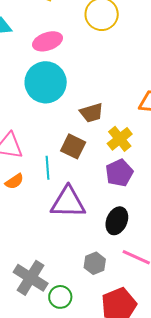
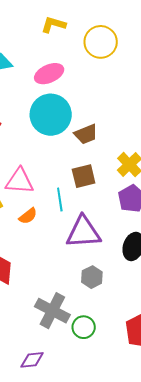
brown trapezoid: (92, 113) -> (86, 134), moved
brown square: (73, 146) -> (84, 176), turned -35
gray hexagon: (95, 263) -> (92, 277), moved

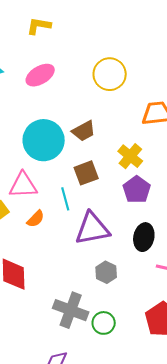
yellow circle: (101, 42) -> (110, 74), moved
cyan circle: (51, 115) -> (44, 140), moved

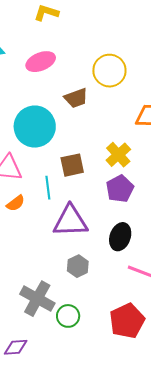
brown trapezoid: (84, 131) -> (76, 98), moved

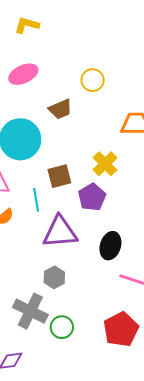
yellow circle: (109, 71) -> (93, 80), size x0.7
purple pentagon: (120, 189) -> (92, 197), moved
gray hexagon: (78, 266) -> (54, 277), moved

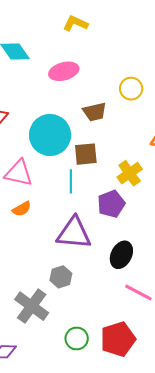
brown square: (59, 176) -> (86, 154), moved
cyan line: (36, 200) -> (71, 181), moved
green circle: (62, 327) -> (77, 339), moved

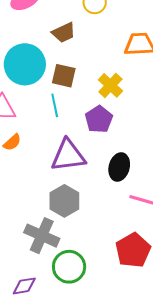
brown square: (86, 154) -> (64, 76), turned 30
gray hexagon: (61, 277) -> (64, 201), size x1.4
green circle: (77, 339) -> (69, 267), moved, size x1.4

